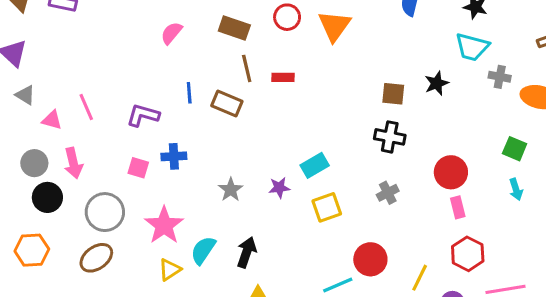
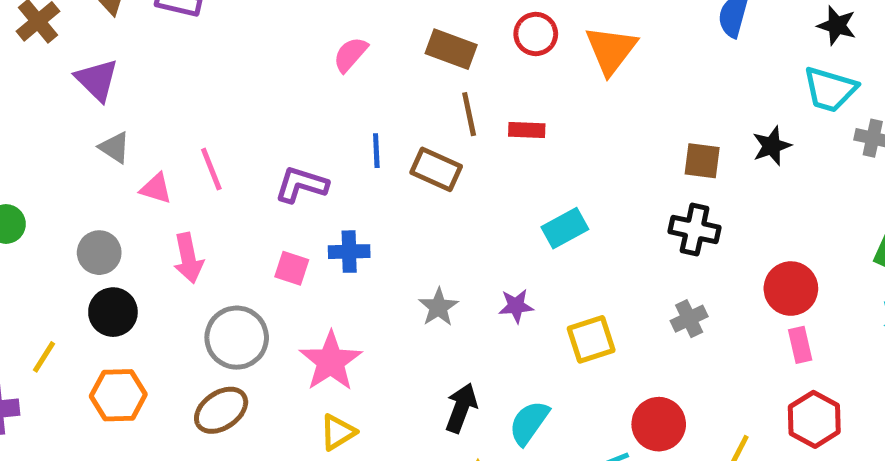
gray circle: (34, 163) -> (99, 253), moved
cyan rectangle: (315, 165) -> (565, 228), moved
black circle: (47, 197) -> (113, 312), moved
cyan semicircle: (203, 250) -> (529, 423), moved

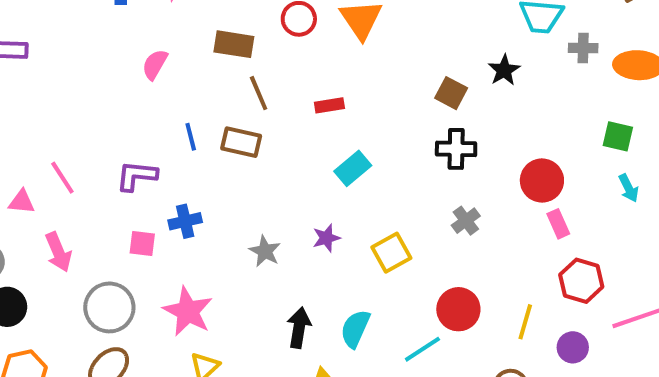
red rectangle: (527, 130) -> (329, 105), moved
brown square: (702, 161) -> (451, 93), turned 32

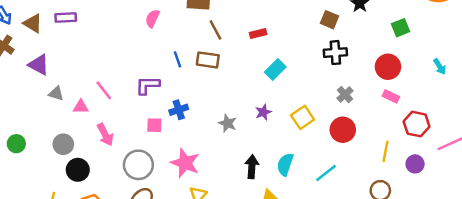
green square: (618, 136) -> (400, 28), moved, turned -30
pink rectangle: (558, 224) -> (391, 96), moved, turned -35
red circle: (458, 309) -> (343, 130), moved

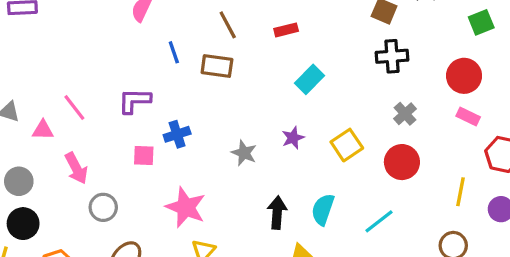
blue line: (178, 59) -> (174, 52), moved
gray circle: (138, 165) -> (103, 207), moved, size x0.7
black circle: (78, 170) -> (23, 224), moved

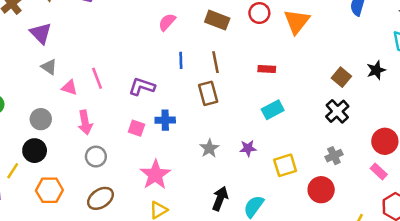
brown line: (228, 25) -> (215, 62), moved
black cross: (392, 56) -> (337, 111), turned 35
brown rectangle: (217, 66) -> (208, 93), moved, turned 50

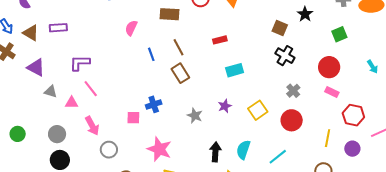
purple L-shape: (142, 87) -> (80, 63), moved
cyan rectangle: (273, 110) -> (235, 70), turned 30

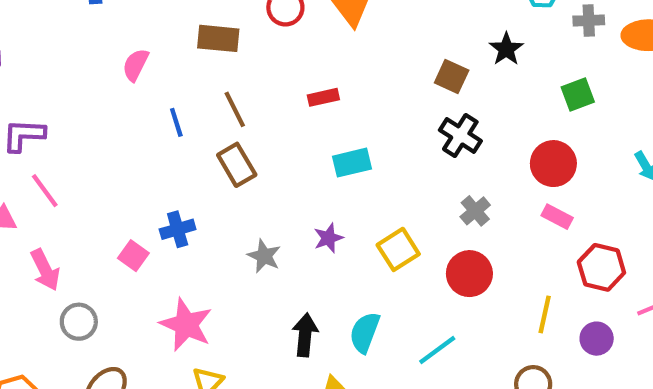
pink square: (133, 118) -> (133, 256), turned 32

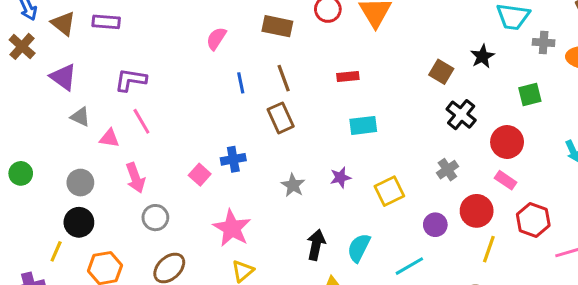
black cross: (460, 135) -> (461, 115), moved
red circle: (469, 274) -> (477, 211), moved
purple circle: (597, 339) -> (435, 225), moved

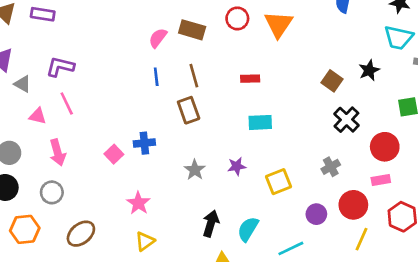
pink semicircle: (216, 38) -> (158, 38), moved
gray triangle: (80, 117) -> (23, 84), moved
pink rectangle: (506, 180) -> (381, 180), turned -48
gray circle: (155, 218) -> (52, 192), moved
pink star: (232, 228) -> (138, 203), size x0.7

